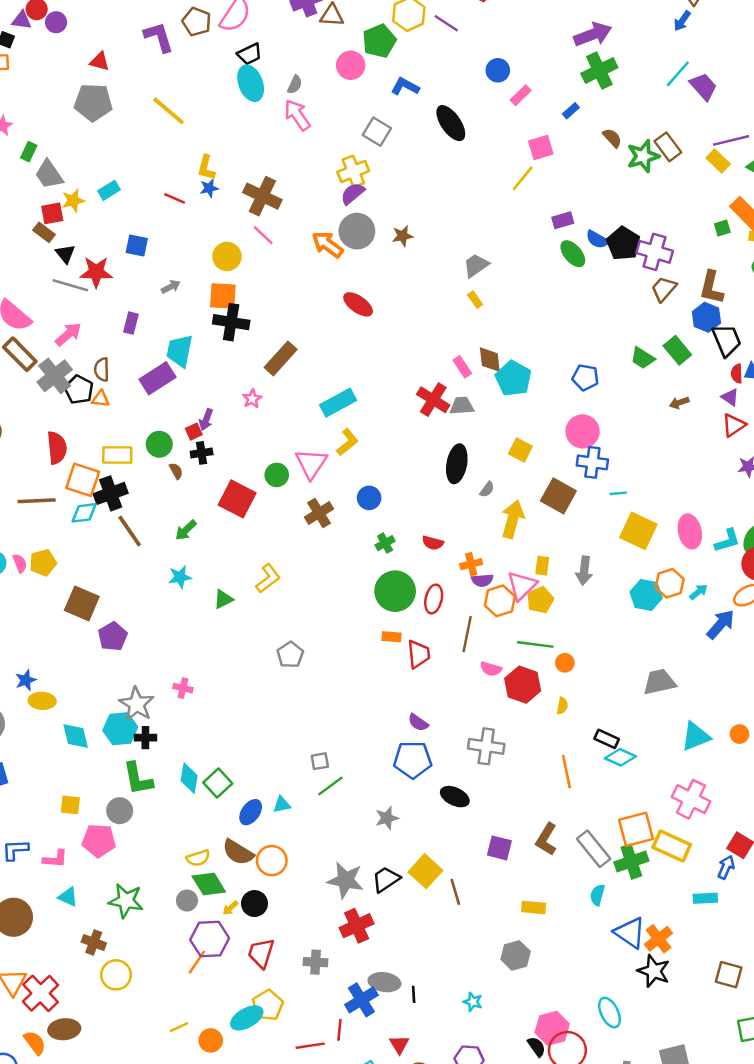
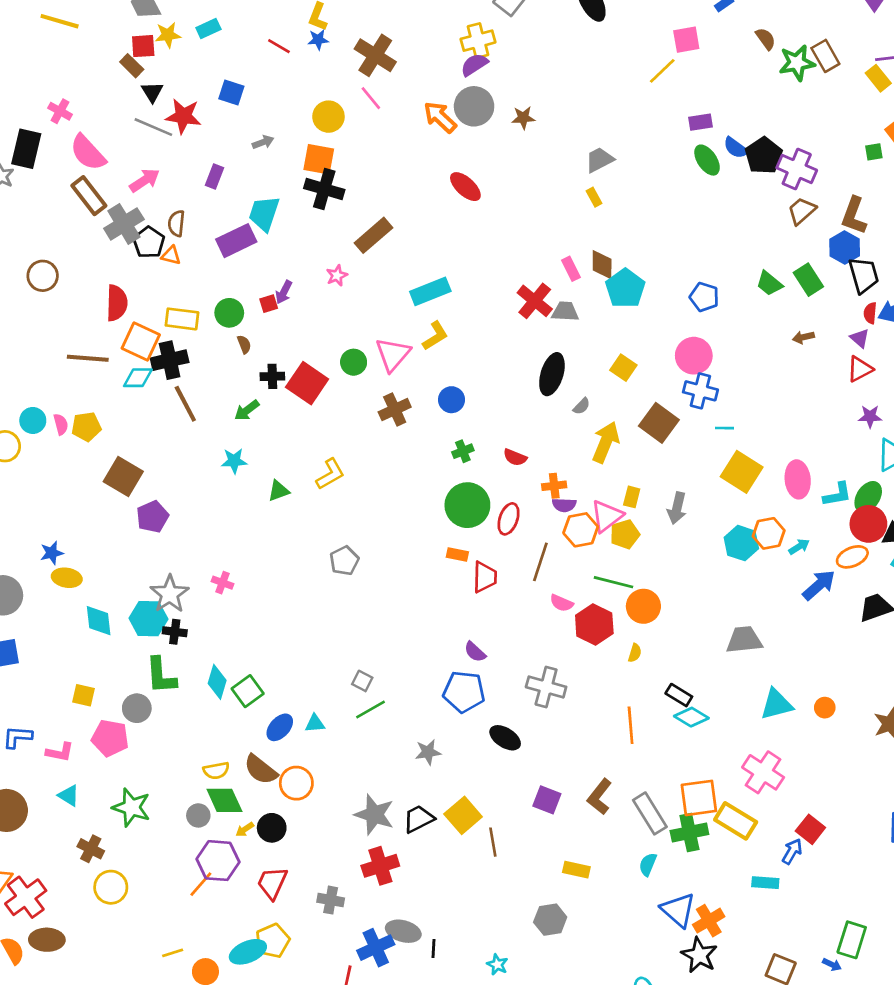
black cross: (202, 453) -> (272, 376), moved
orange circle: (565, 663) -> (643, 606), size x1.6
gray square: (320, 761) -> (362, 681), turned 30

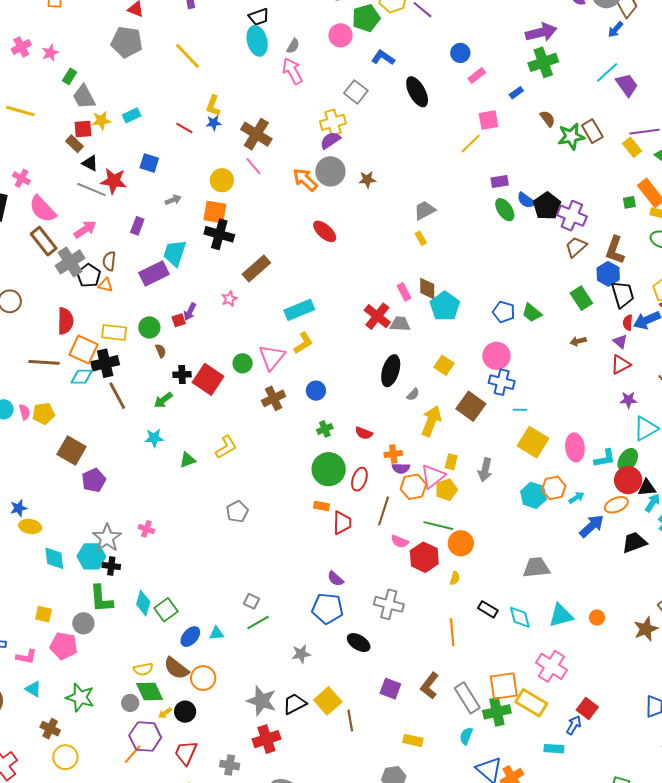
black triangle: (152, 92) -> (90, 163), turned -30
green trapezoid: (769, 283) -> (532, 313), moved
cyan diamond: (691, 717) -> (520, 617), moved, turned 45

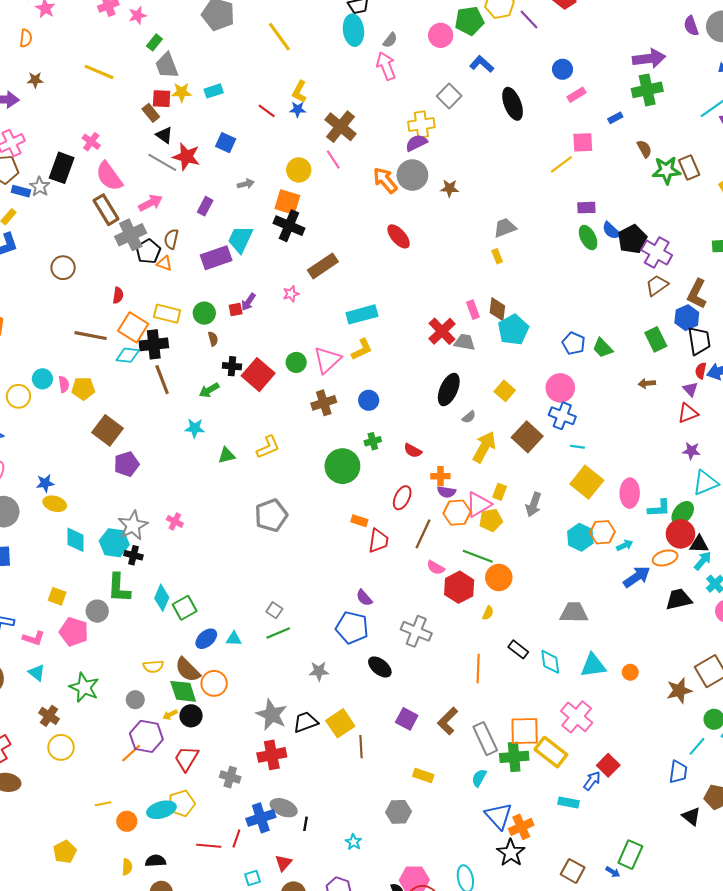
red semicircle: (65, 321) -> (118, 295), size x0.6
green circle: (329, 469) -> (342, 466), moved
gray pentagon: (237, 512) -> (271, 515), size x1.4
green diamond: (150, 691) -> (183, 691), moved

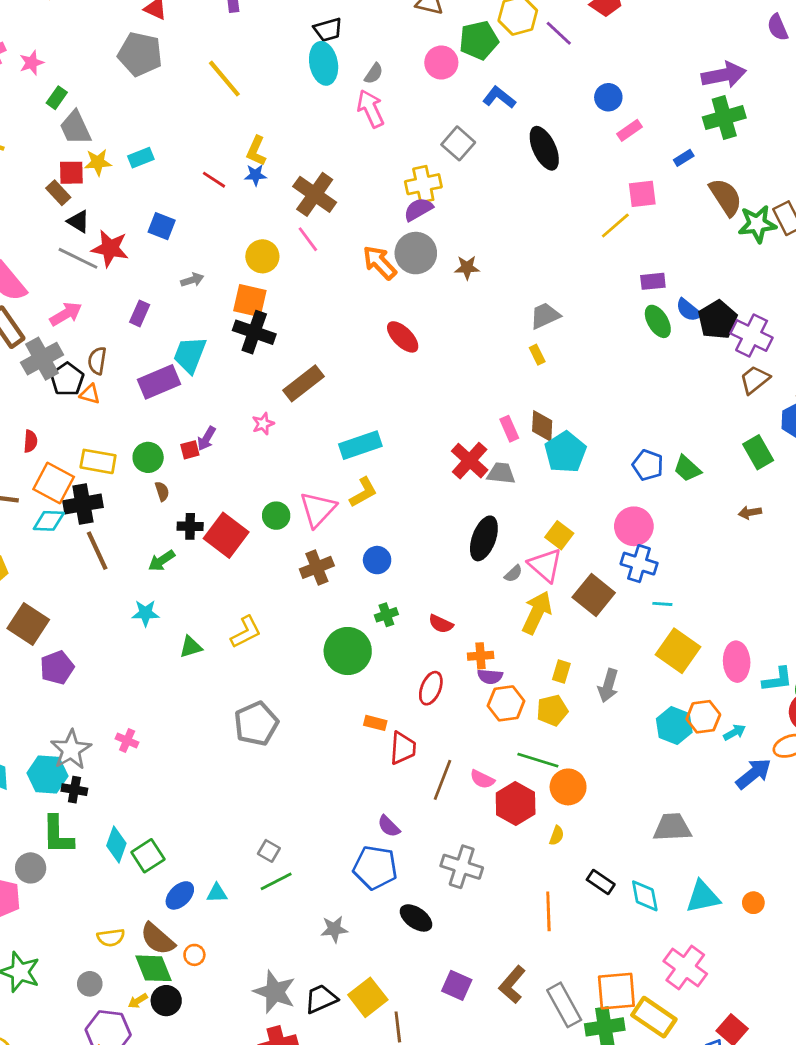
brown semicircle: (644, 149) -> (726, 197), size x1.6
pink triangle: (478, 504) -> (545, 565), moved, turned -44
brown line: (423, 534) -> (443, 780), moved
orange circle: (214, 683) -> (194, 955), size x0.6

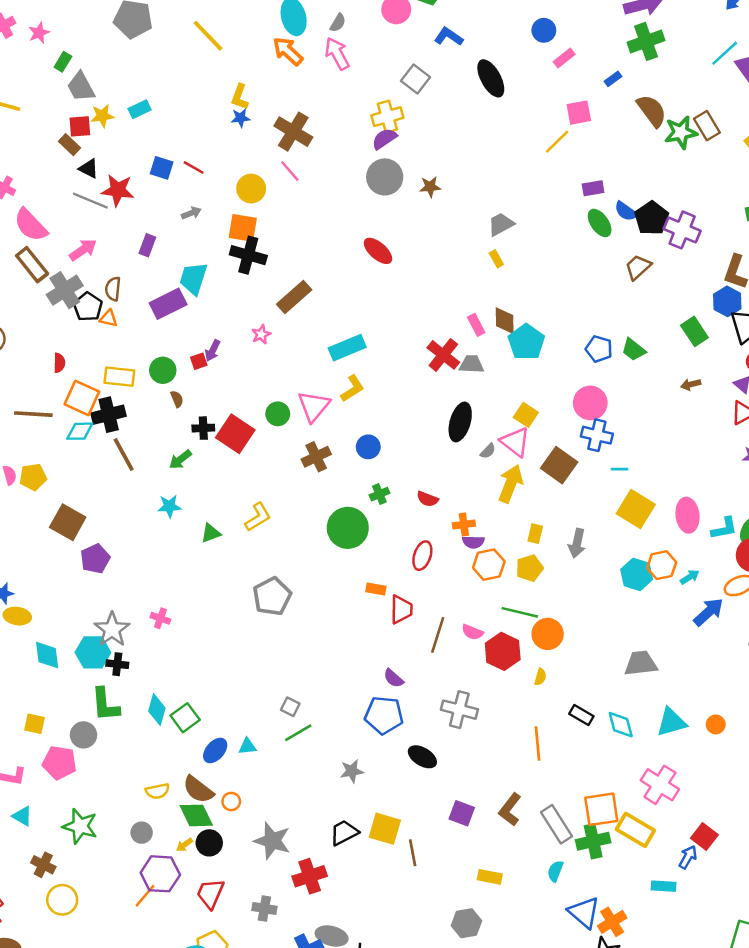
red line: (214, 180) -> (194, 167), moved
orange arrow: (380, 263) -> (288, 51), moved
brown trapezoid: (755, 380) -> (638, 267), moved
gray star: (275, 992) -> (272, 841), moved
yellow square: (368, 997) -> (385, 829), turned -32

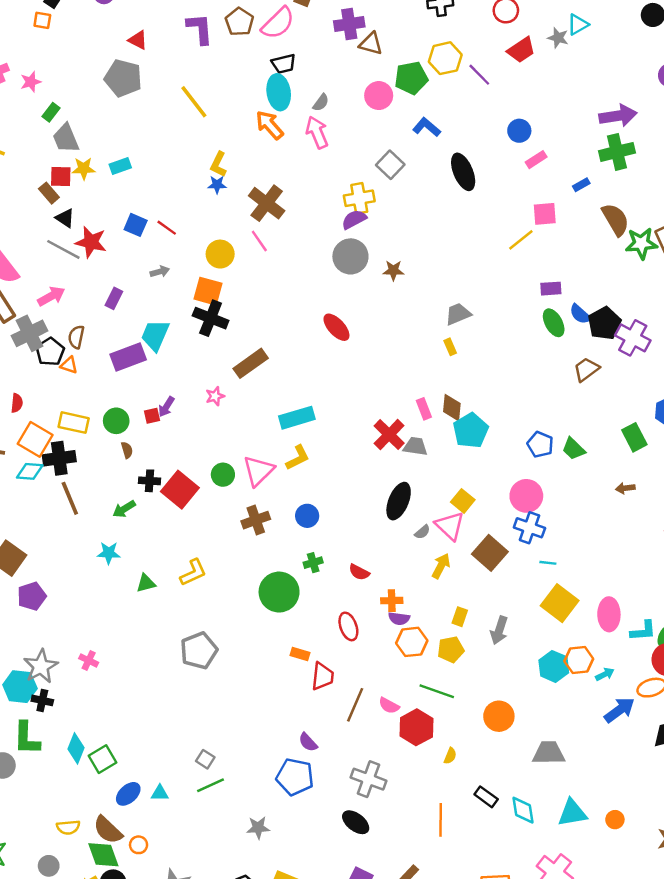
yellow arrow: (511, 484) -> (441, 566), size x0.7
red ellipse: (422, 556) -> (348, 626), turned -44
orange circle: (548, 634) -> (499, 716), moved
black ellipse: (422, 757) -> (356, 822), moved

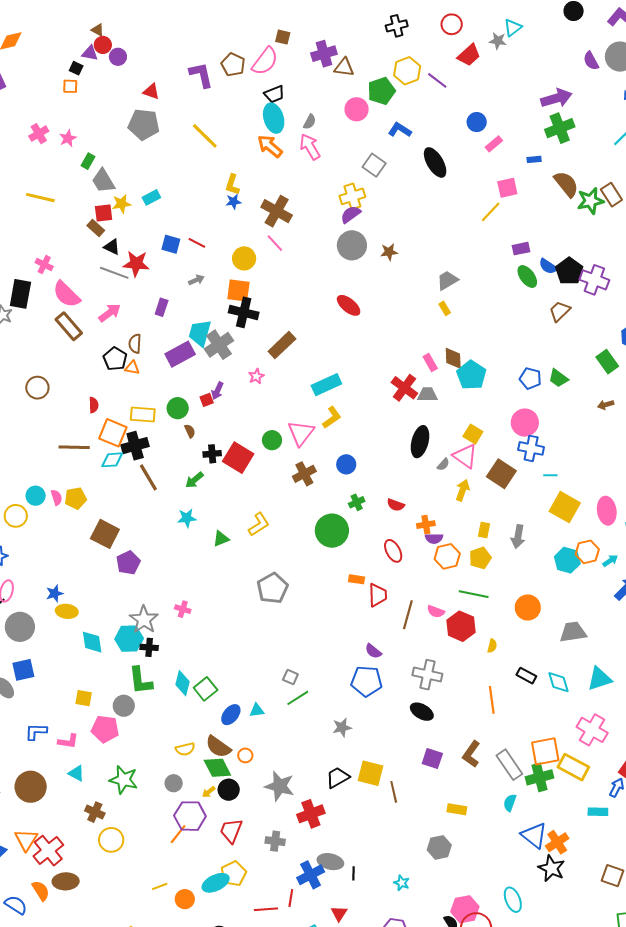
blue rectangle: (581, 185) -> (534, 159), turned 32
gray cross: (30, 333) -> (219, 345), moved

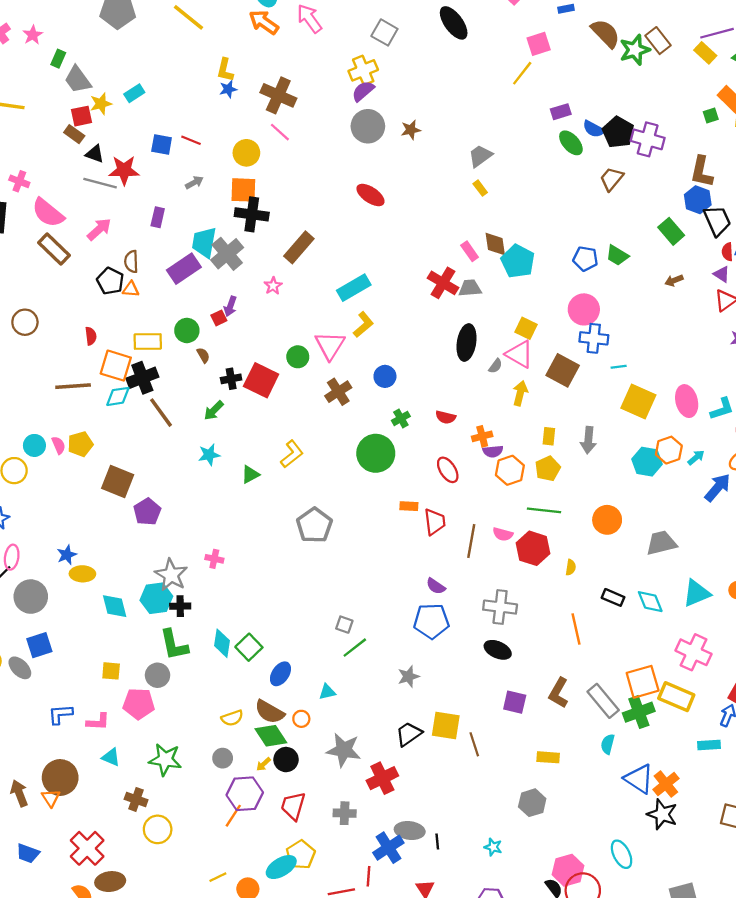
cyan triangle: (257, 710) -> (327, 692), moved
orange triangle: (26, 840) -> (51, 798), moved, size x0.7

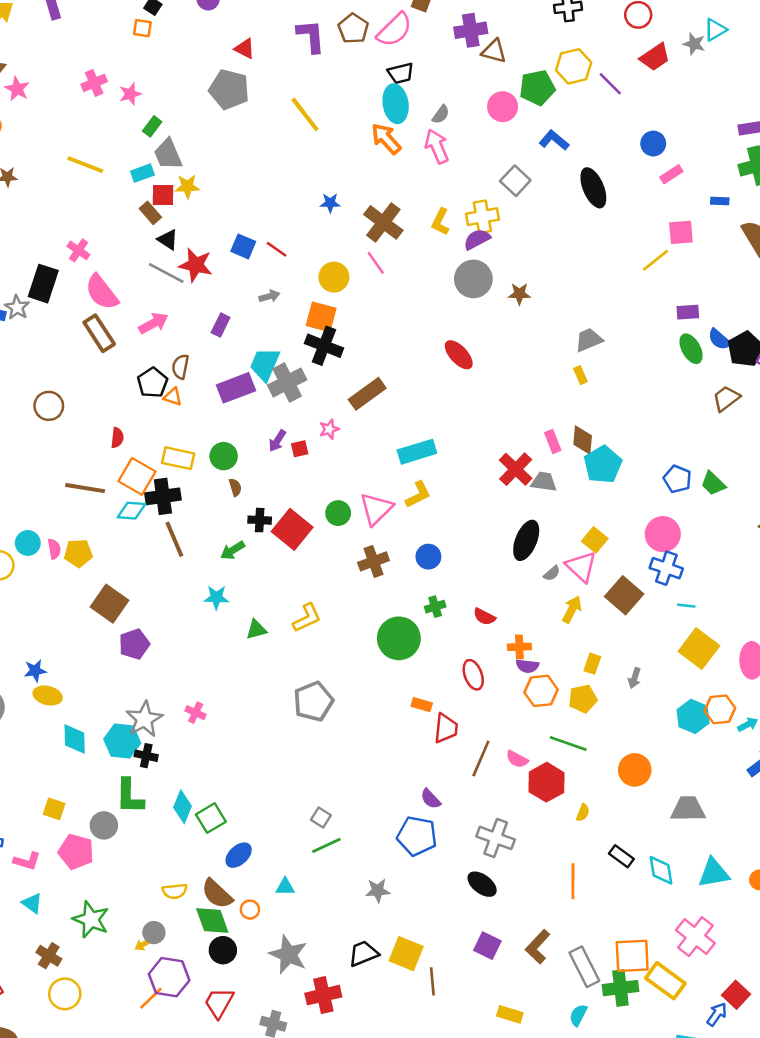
yellow L-shape: (225, 70) -> (440, 222), moved
cyan rectangle: (134, 93) -> (142, 173), moved
red square: (219, 318) -> (300, 449), moved
gray arrow: (588, 440) -> (635, 678), size x0.7
yellow arrow: (264, 764) -> (143, 944), moved

